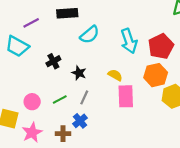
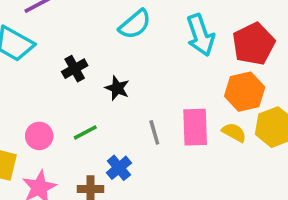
yellow semicircle: (115, 75) -> (234, 132), moved
gray line: (84, 97) -> (154, 132), moved, turned -40

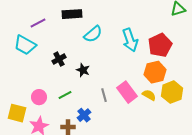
pink rectangle: (195, 127) -> (127, 92), turned -35

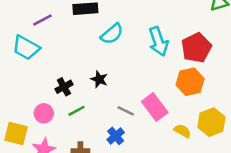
black cross: (59, 59) -> (64, 87), moved
yellow hexagon: (172, 92) -> (211, 122), moved
gray line: (104, 95) -> (126, 111), turned -48
yellow semicircle: (149, 95) -> (182, 131), moved
blue cross: (84, 115) -> (116, 136), moved

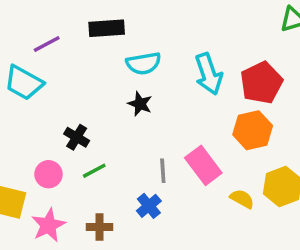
cyan semicircle: (112, 34) -> (144, 63), turned 30
black star: (99, 79) -> (140, 104), moved
black cross: (64, 87) -> (77, 137), turned -30
gray line: (126, 111) -> (163, 171), turned 60

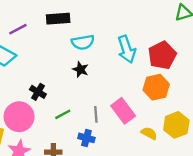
green line: (94, 171) -> (63, 114), moved
pink circle: (48, 174) -> (19, 117), size x1.6
blue cross: (149, 206) -> (86, 138), turned -35

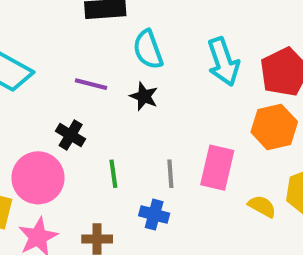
purple line: (18, 29) -> (91, 84), moved, turned 42
cyan semicircle: (83, 42) -> (148, 50), turned 80
pink rectangle: (123, 111) -> (217, 168), turned 50
green line: (63, 114) -> (113, 174), turned -70

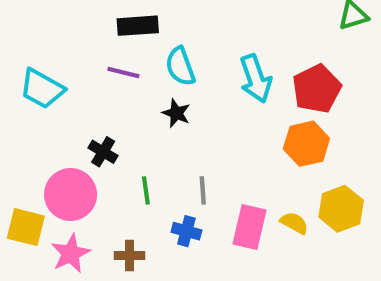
purple line: (91, 84) -> (123, 72), moved
pink rectangle: (217, 168) -> (250, 227), moved

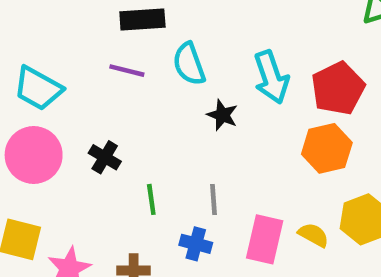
black star: (176, 113) -> (222, 115), moved
pink circle: (71, 194) -> (34, 155), moved

